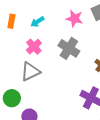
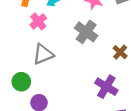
pink cross: (34, 47) -> (38, 21), moved

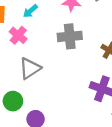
gray cross: (86, 32) -> (70, 36), turned -30

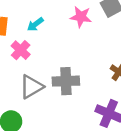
gray cross: (70, 36) -> (66, 81), moved

